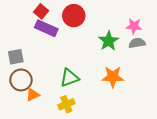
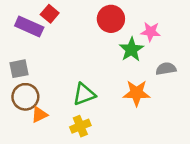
red circle: (74, 16) -> (111, 19), moved
pink star: (134, 26) -> (151, 32), moved
purple rectangle: (46, 28) -> (29, 27), moved
gray semicircle: (137, 43) -> (166, 69), moved

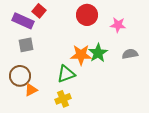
green star: (131, 50) -> (98, 53), moved
gray square: (19, 69) -> (26, 45), moved
orange star: (137, 93) -> (81, 55), moved

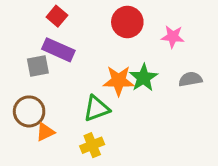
purple rectangle: (23, 21) -> (58, 50), moved

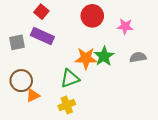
gray square: (38, 66) -> (17, 42), moved

